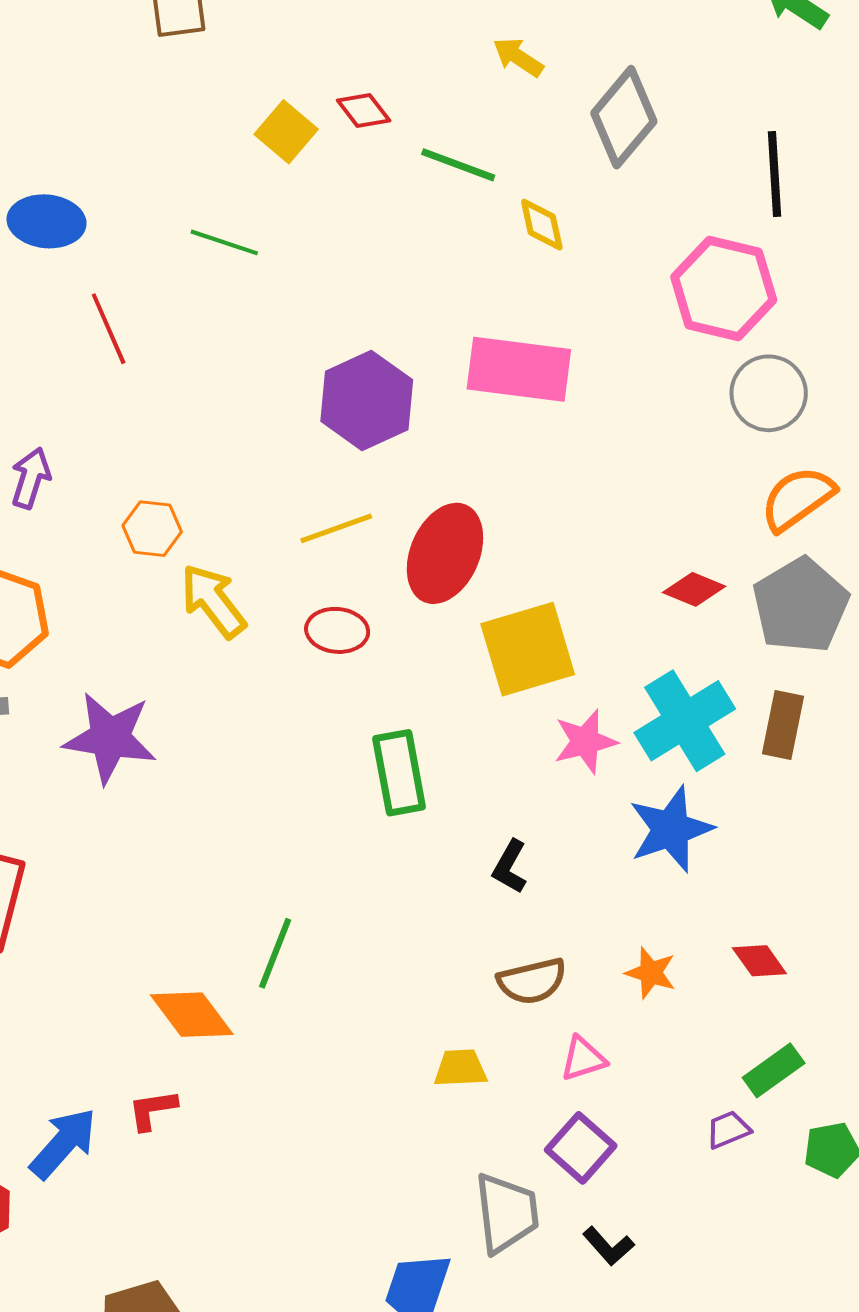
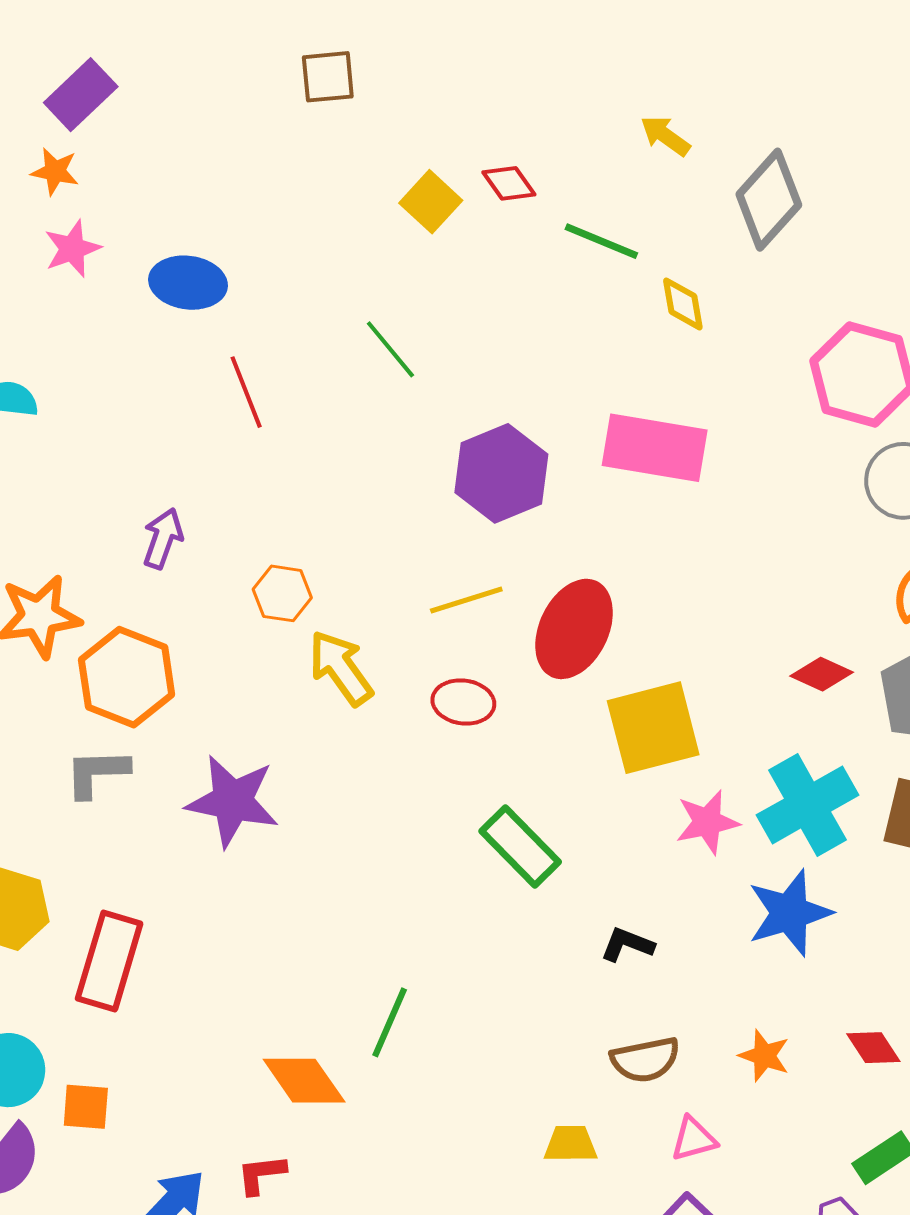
green line: (224, 242) -> (390, 349), moved, turned 30
green rectangle: (399, 773) -> (520, 847), turned -36
black L-shape: (510, 867) -> (627, 944), turned 80

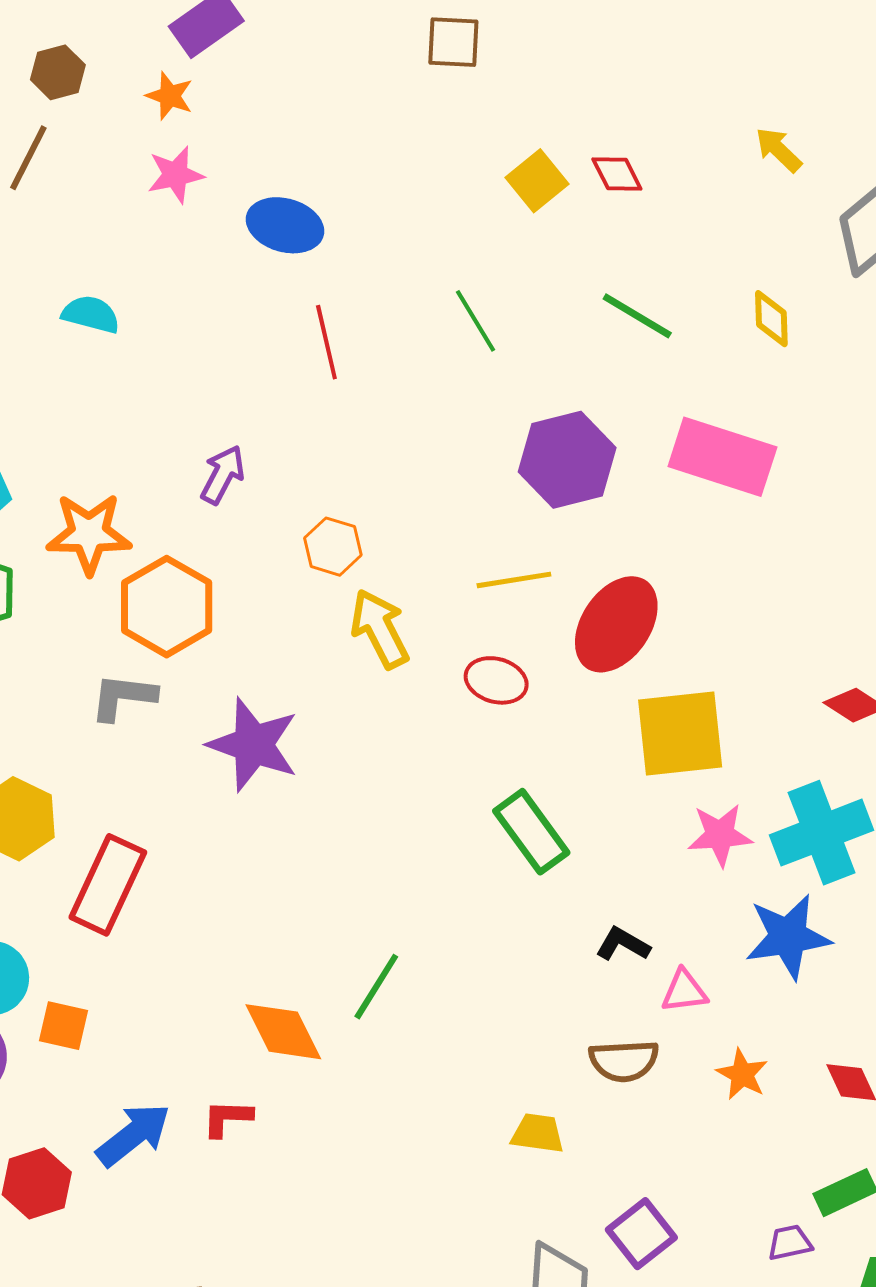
green line: (601, 241) -> (637, 316), moved
pink triangle: (694, 1139) -> (684, 991), moved

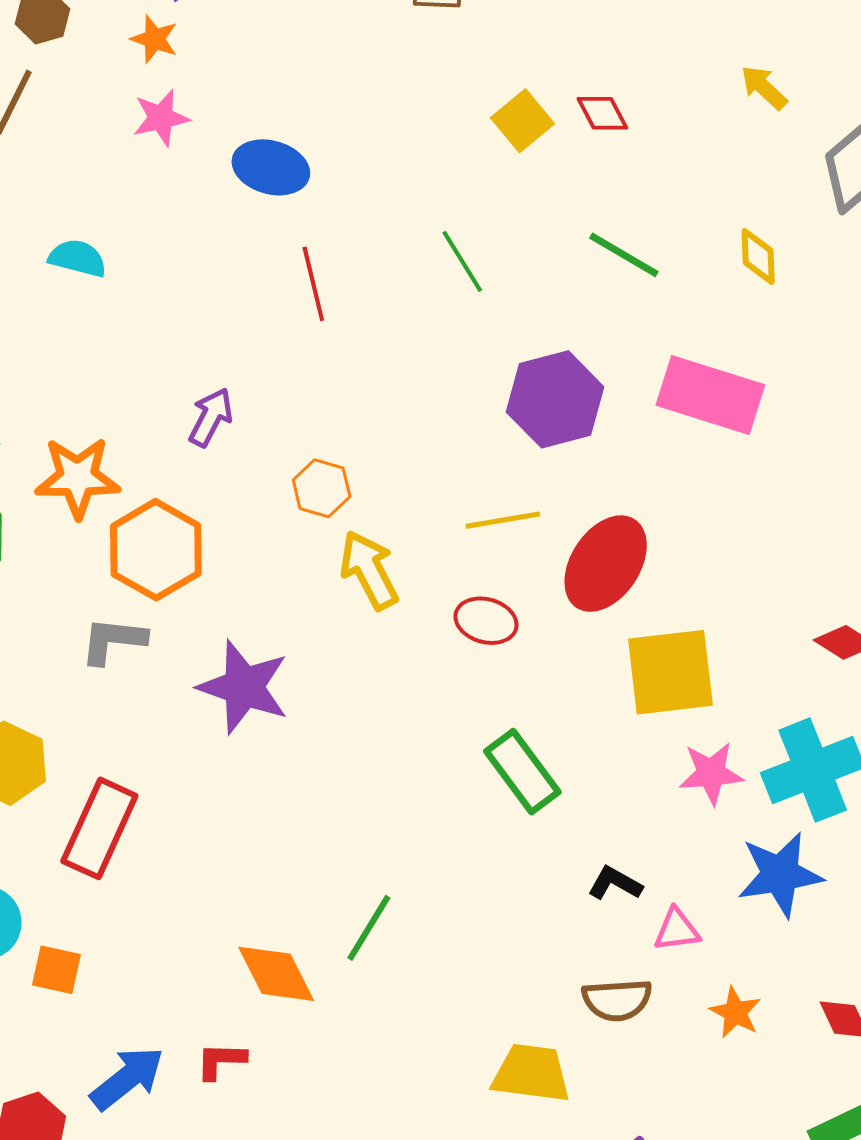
yellow trapezoid: (538, 1133) -> (531, 1073), size x1.5

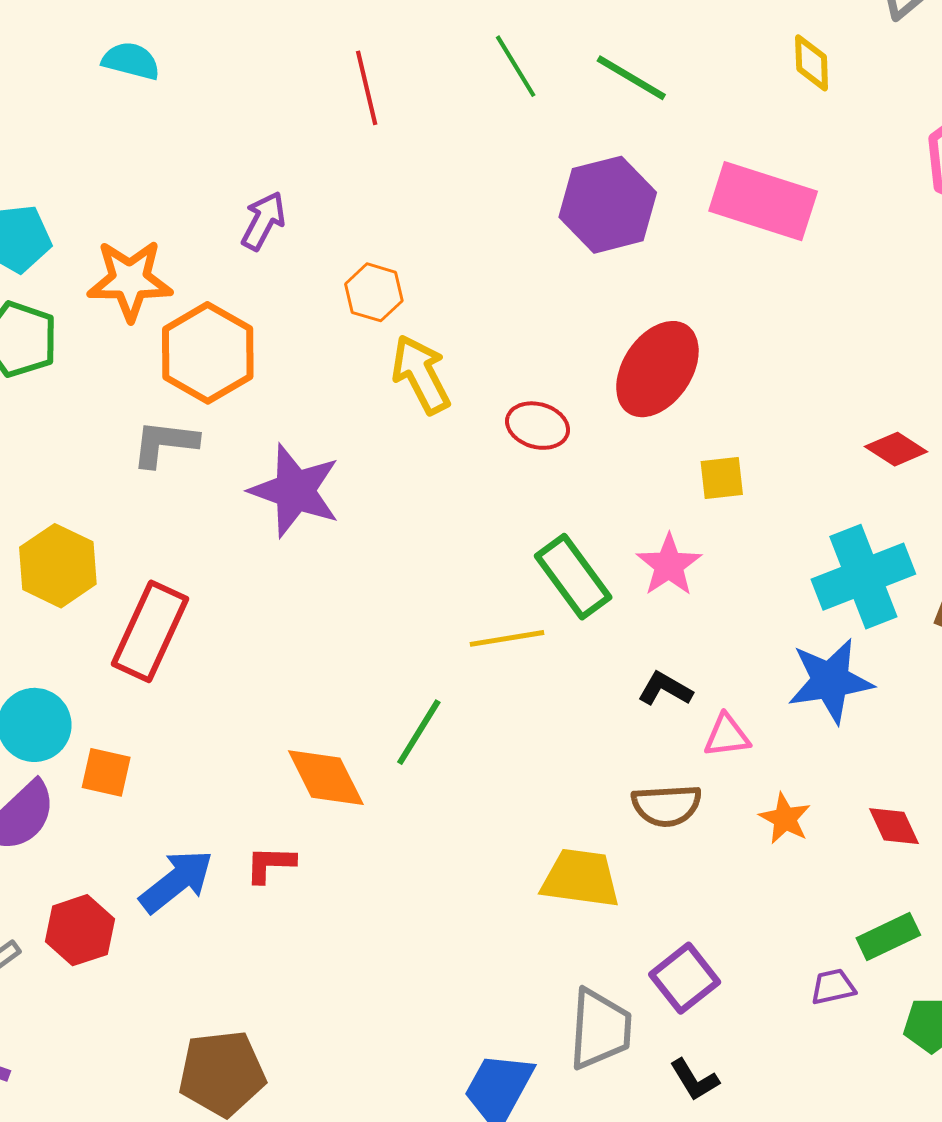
green line: (624, 255) -> (631, 78), moved
yellow line: (503, 520) -> (507, 638), moved
yellow square: (670, 672) -> (722, 478), size x0.5
pink star: (711, 773) -> (669, 565), moved, turned -30

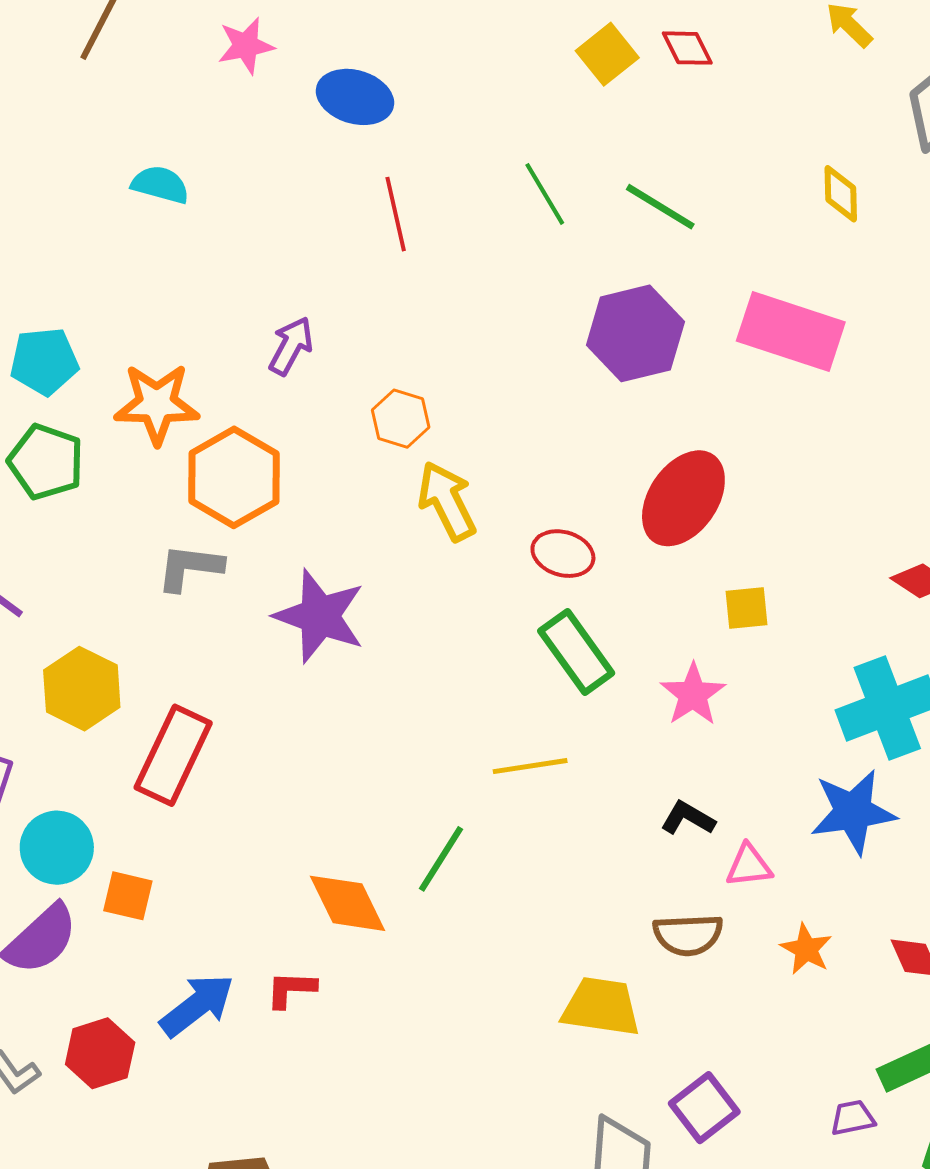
green rectangle: (573, 577) -> (576, 652), moved

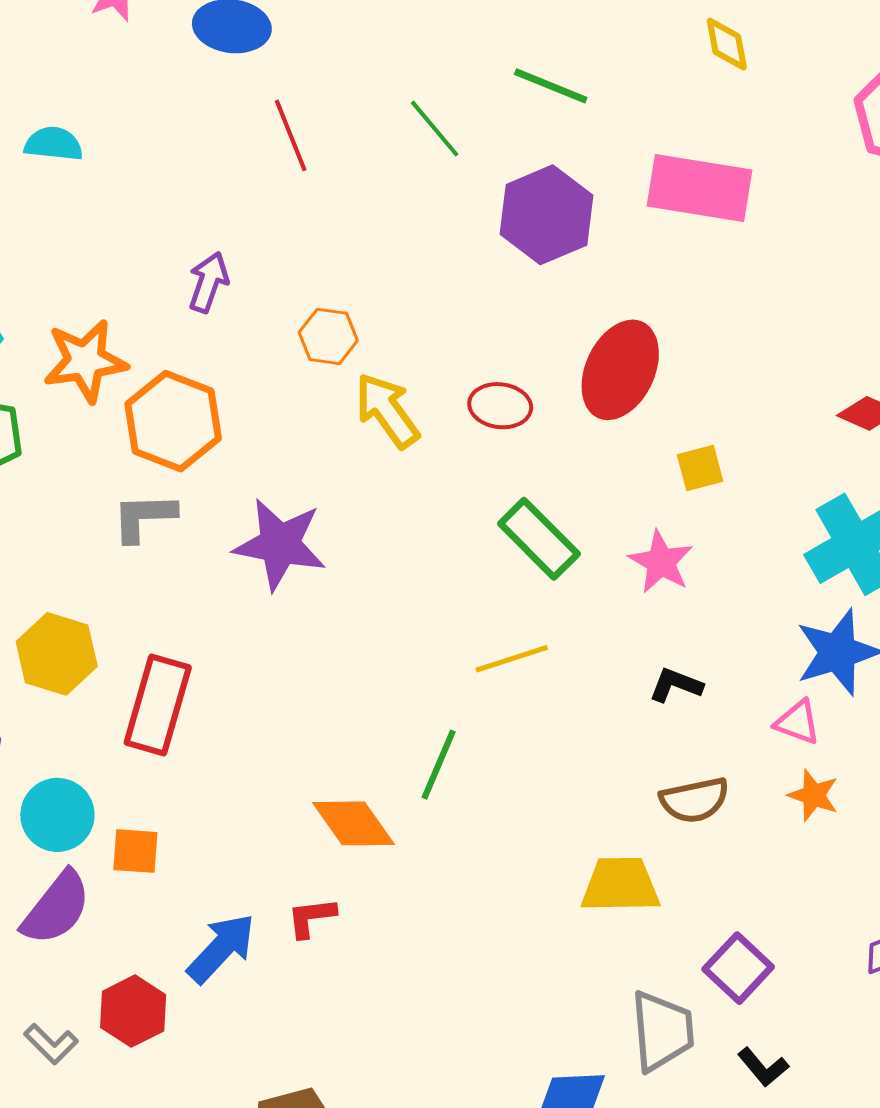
green line: (545, 194) -> (435, 129), moved
red ellipse: (563, 554) -> (500, 406), moved
pink triangle: (749, 866) -> (798, 722), moved, turned 36

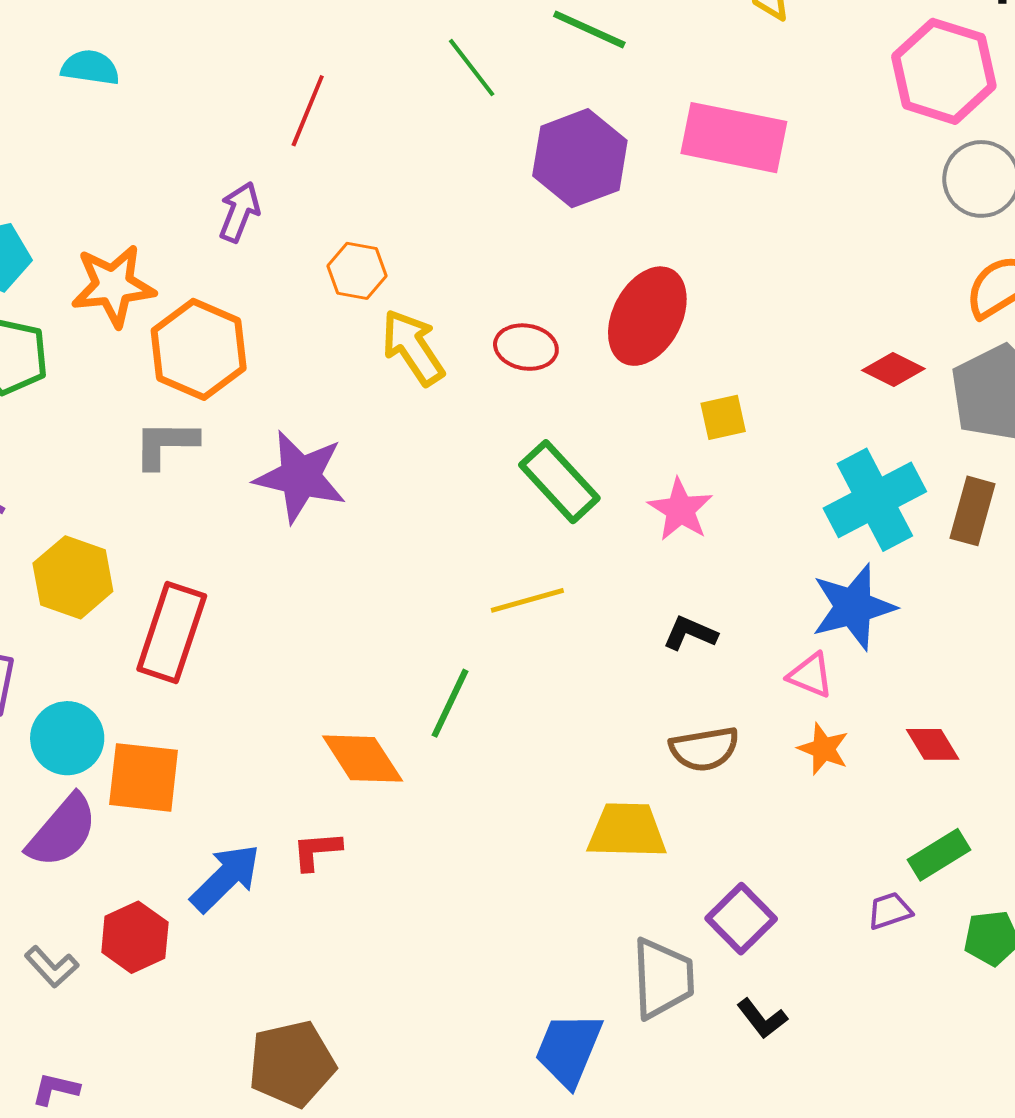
red line: (291, 135) -> (308, 111), moved, turned 42
orange square: (135, 851) -> (144, 777), size x1.5

